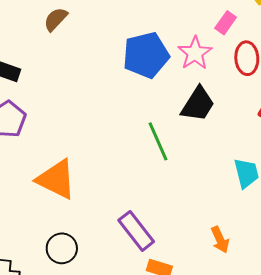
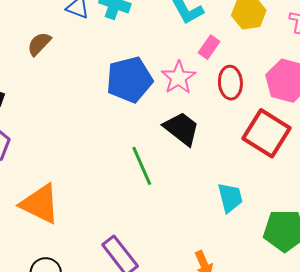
black trapezoid: (198, 104) -> (181, 129), turned -84

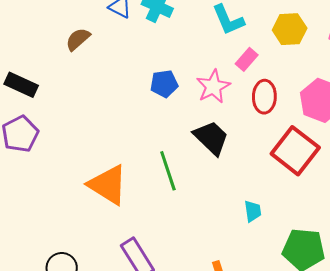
blue pentagon: (129, 80) -> (164, 84), size x0.6
cyan trapezoid: (230, 198) -> (253, 211), size x0.7
orange triangle: (40, 204) -> (108, 185), moved

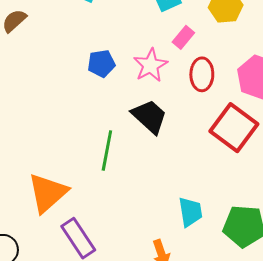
green line: (168, 171) -> (107, 150), turned 30
orange triangle: (108, 185) -> (48, 193), moved, turned 48
cyan trapezoid: (253, 211) -> (190, 212), moved, size x1.4

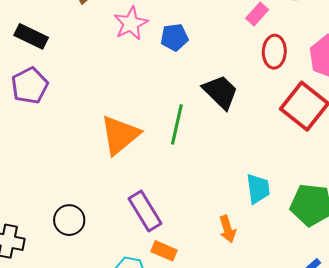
pink star: (150, 65) -> (131, 23), moved
orange triangle: (48, 193) -> (120, 135), moved

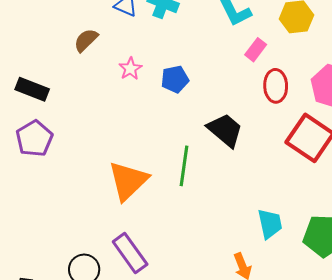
pink star: (131, 23) -> (130, 69), size x0.7
purple rectangle: (145, 211) -> (130, 253), moved

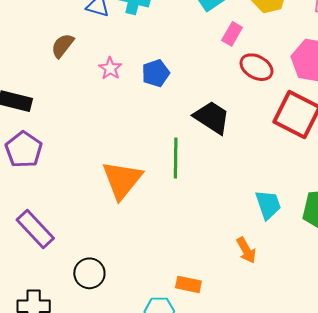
red ellipse: (276, 86) -> (256, 67), turned -52
purple rectangle: (130, 253) -> (35, 229), moved

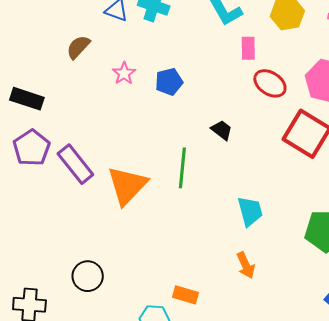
pink rectangle: (232, 34) -> (248, 48), turned -35
black trapezoid: (212, 117) -> (222, 130), size x0.6
cyan trapezoid: (268, 205) -> (250, 211), moved
purple rectangle: (35, 229) -> (75, 164), moved

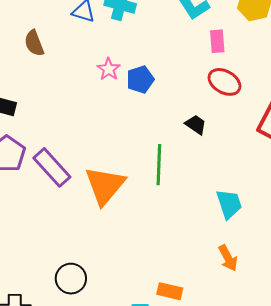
brown semicircle: (78, 47) -> (34, 43), moved, turned -60
pink star: (124, 73) -> (109, 69), moved
red ellipse: (270, 83) -> (224, 82), moved

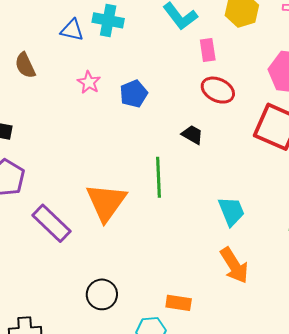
pink star: (109, 69) -> (89, 82), moved
purple rectangle: (52, 167) -> (51, 223), moved
orange arrow: (228, 258) -> (234, 265), size x1.4
black circle: (71, 279) -> (102, 294), moved

